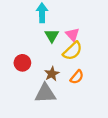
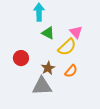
pink triangle: (73, 35) -> (76, 32), moved
green triangle: (52, 36) -> (48, 33), turned -32

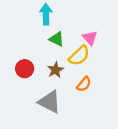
brown star: (48, 68) -> (55, 70), moved
gray triangle: (42, 86) -> (50, 102), turned 30

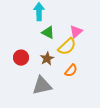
pink triangle: (90, 38) -> (76, 32), turned 32
gray triangle: (50, 102) -> (42, 86), turned -40

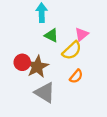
brown star: (47, 59) -> (37, 67), moved, size x1.5
gray triangle: (42, 86) -> (45, 93), turned 45

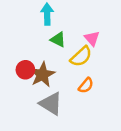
pink triangle: (82, 34) -> (92, 38), turned -32

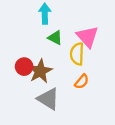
pink triangle: (92, 38) -> (87, 37), size x1.5
yellow semicircle: (81, 56) -> (77, 54), turned 135

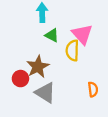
red circle: (24, 67) -> (20, 79), moved
orange semicircle: (82, 82) -> (93, 89), moved, turned -48

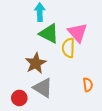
green triangle: (52, 35) -> (49, 34), size x1.5
red circle: (20, 79) -> (19, 98), moved

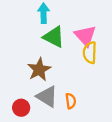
yellow semicircle: (68, 48) -> (90, 53), moved
orange semicircle: (88, 85) -> (71, 101), moved

